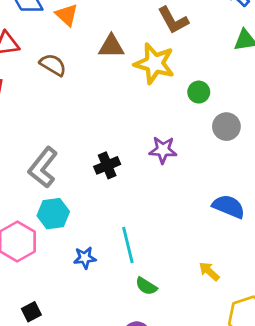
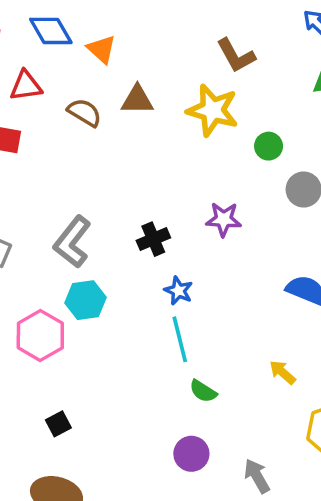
brown triangle: (111, 46) -> (137, 100), moved
blue star: (85, 258) -> (178, 291), moved, turned 30

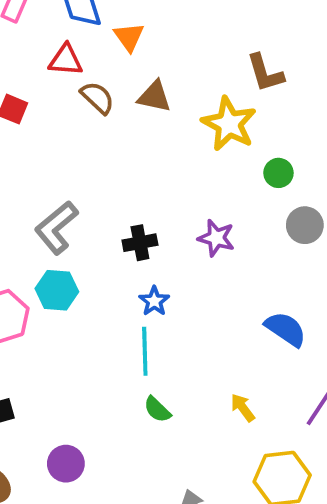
red triangle: (26, 86) -> (66, 60), moved
purple circle: (191, 454) -> (66, 464), moved

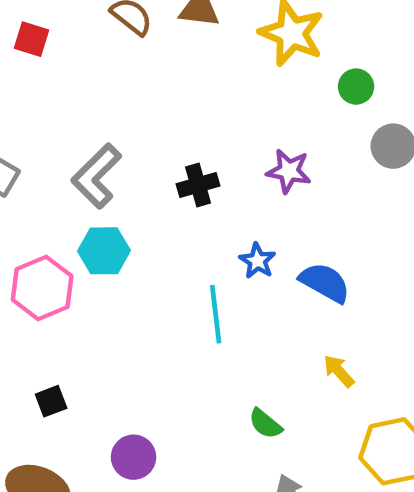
blue star: (154, 301) -> (257, 261), moved
blue semicircle: (286, 329) -> (325, 283), moved
green semicircle: (157, 409) -> (265, 424), moved

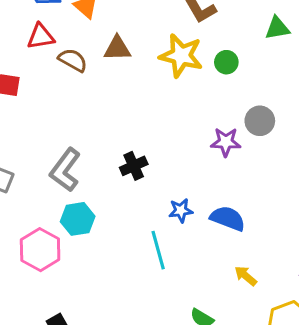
green circle: (356, 87) -> (226, 62), moved
purple star: (289, 171) -> (226, 142), moved
blue star: (257, 261) -> (181, 210), turned -30

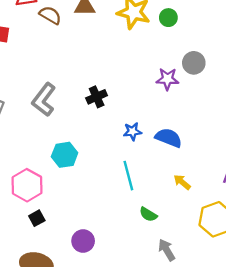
cyan hexagon: (78, 219) -> (65, 155), moved
pink hexagon: (40, 250) -> (27, 185), moved
cyan line: (158, 250) -> (128, 176), moved

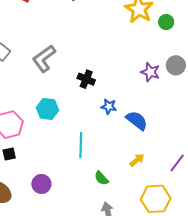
black cross: (97, 97) -> (86, 79), moved, turned 30
cyan line: (128, 176) -> (81, 145), moved
yellow arrow: (182, 182) -> (137, 160), turned 84

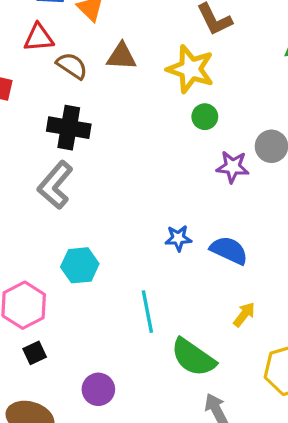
green circle: (166, 22) -> (205, 117), moved
black cross: (86, 79) -> (69, 128), moved, size x1.4
green semicircle: (101, 178) -> (193, 357), size x1.8

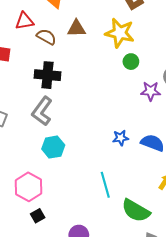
cyan hexagon: (80, 265) -> (53, 147), moved

